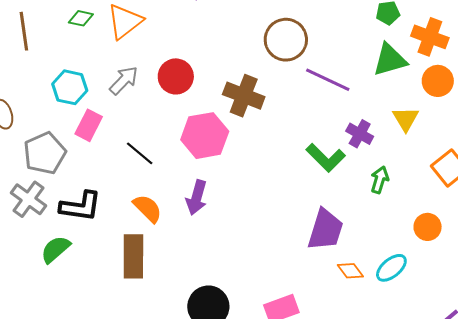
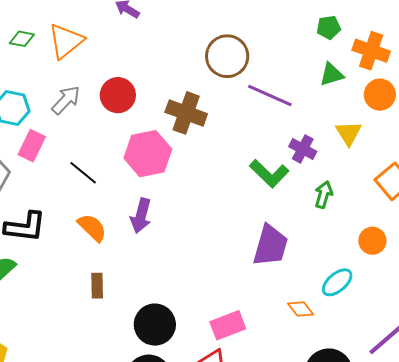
green triangle: (390, 60) -> (331, 74), size x0.7
brown rectangle: (133, 256) -> (97, 286), moved, size x0.6
orange diamond: (350, 271) -> (301, 309), moved

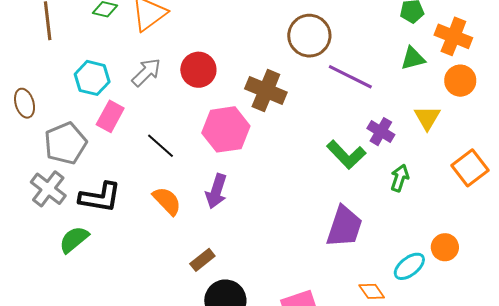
orange circle: (372, 241) -> (445, 247), moved
brown rectangle: (97, 286) -> (202, 260), moved, turned 50

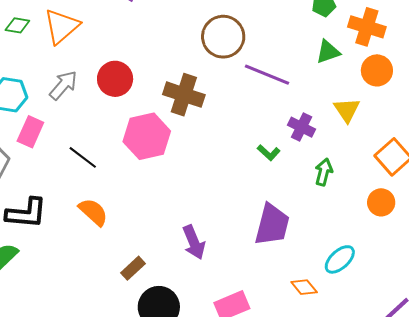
green L-shape: (346, 155) -> (269, 153), size x0.6
purple arrow: (216, 191) -> (194, 242), moved, turned -36
orange circle: (445, 247) -> (381, 202), moved

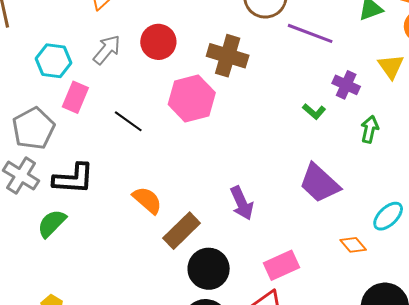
orange semicircle: (93, 212) -> (147, 200), moved
purple trapezoid: (272, 225) -> (319, 183), turned 120
brown rectangle: (133, 268) -> (182, 231), size x1.5

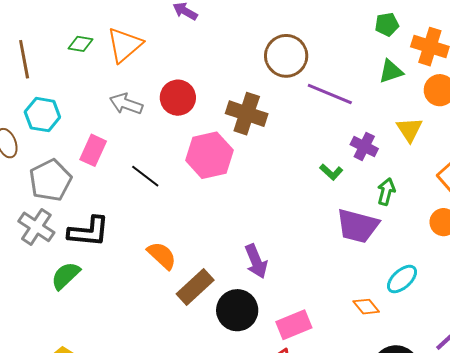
gray arrow: (107, 50) -> (126, 104), turned -112
cyan hexagon: (54, 61) -> (42, 115), moved
purple trapezoid: (319, 183) -> (358, 226), moved, turned -30
black circle: (209, 269) -> (237, 310), moved

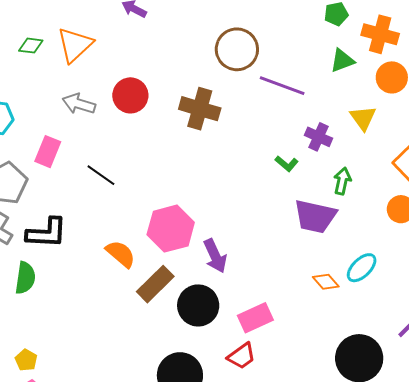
pink hexagon: (209, 155) -> (171, 229), moved
green semicircle: (66, 276) -> (25, 278), turned 144
orange diamond: (366, 307) -> (326, 282), moved

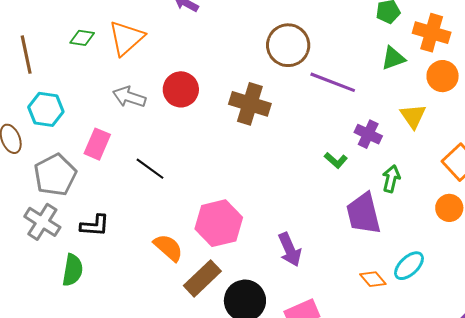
purple trapezoid: (315, 216) -> (363, 214), turned 63
black L-shape: (47, 233) -> (95, 225), size x0.7
purple arrow: (215, 256) -> (290, 250), moved

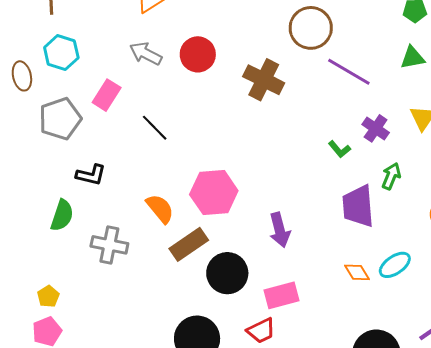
gray cross: (42, 222) -> (109, 245), moved, turned -30

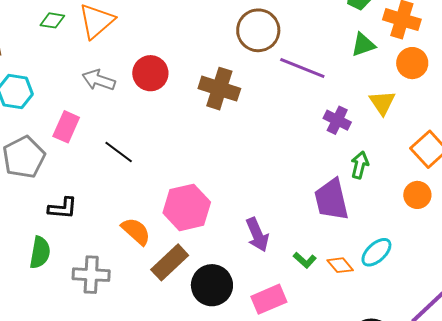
green L-shape: (339, 149) -> (305, 260), moved

